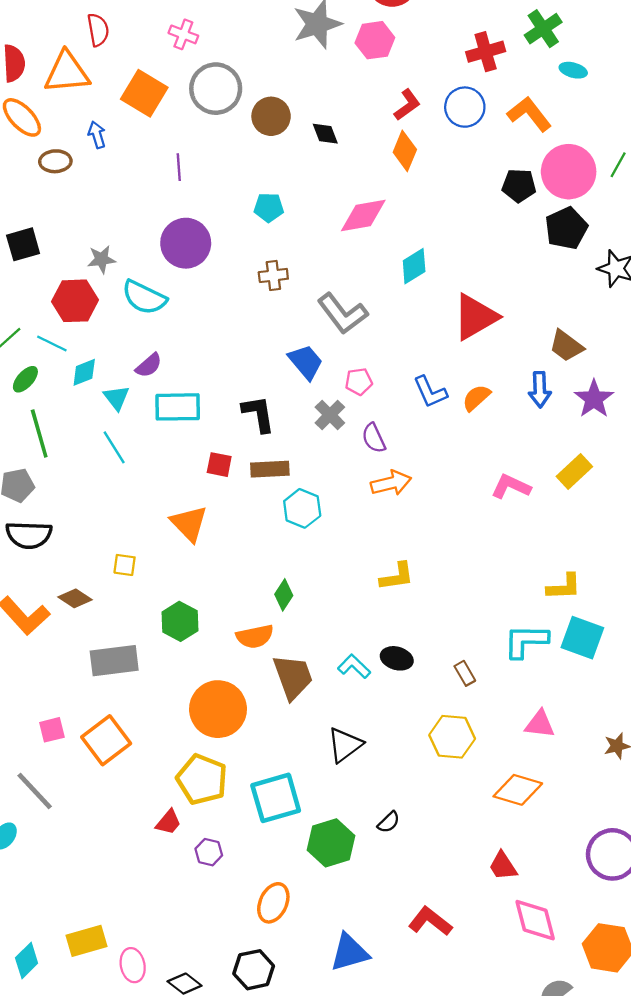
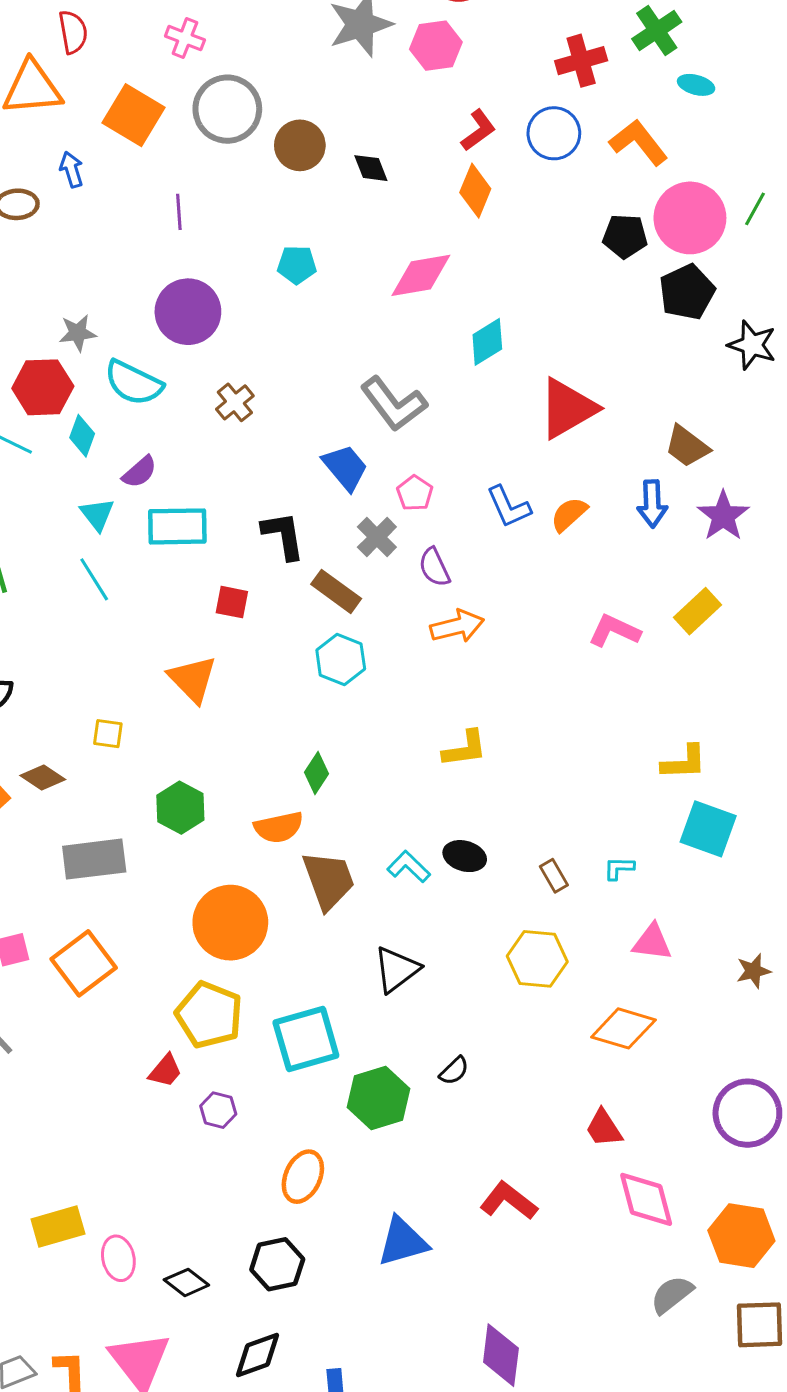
brown cross: (273, 275) -> (235, 402), moved, turned -32
cyan diamond: (84, 372) -> (82, 436), moved, turned -48
pink pentagon: (359, 382) -> (415, 493), turned -30
brown rectangle: (270, 469) -> (336, 591), moved, turned 39
cyan L-shape: (526, 641) -> (619, 868), moved, size x0.5

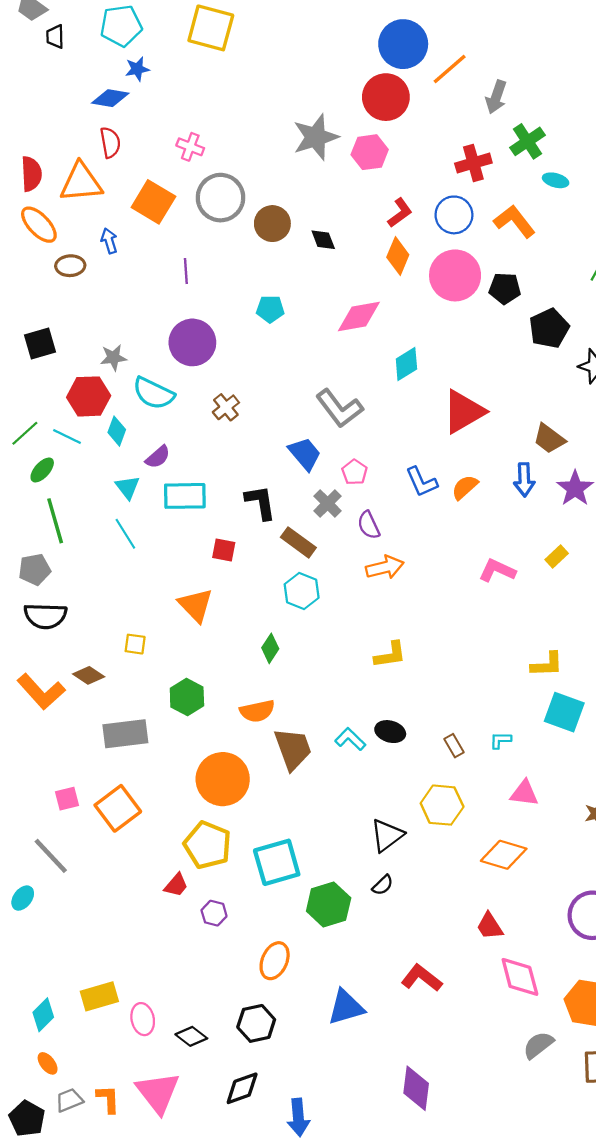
pink circle: (690, 218) -> (455, 275), moved
yellow rectangle: (698, 611) -> (557, 556), size x0.7
green diamond: (316, 773) -> (270, 648), moved
black triangle: (397, 969) -> (387, 835), moved

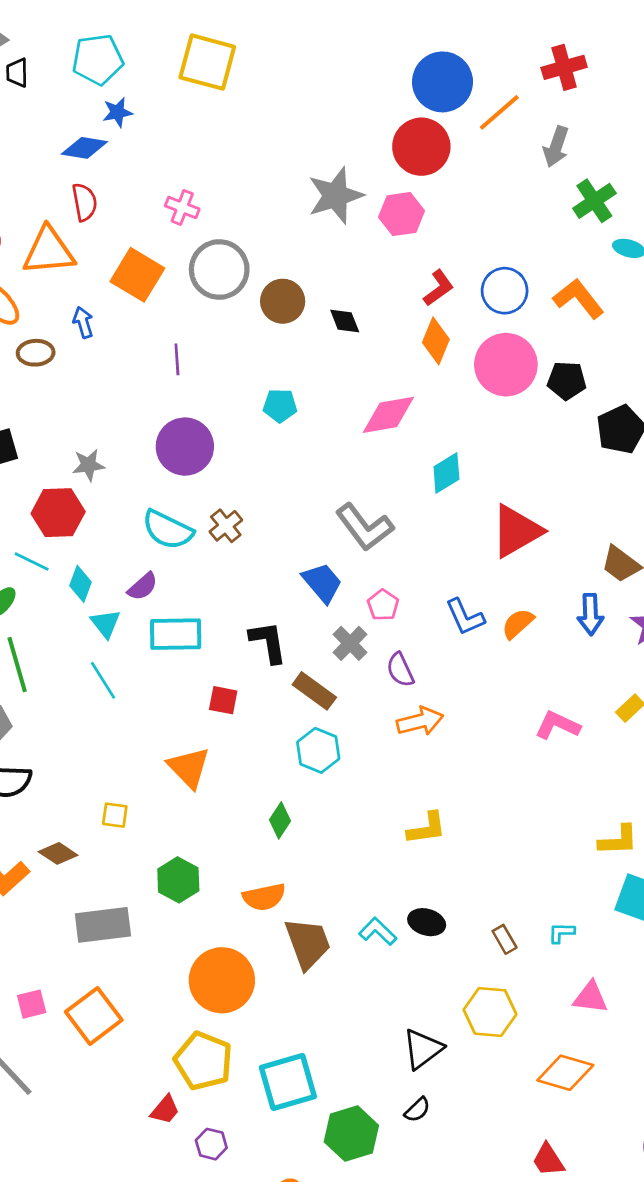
red cross: (473, 163) -> (564, 67), moved
cyan semicircle: (153, 393) -> (168, 530), moved
cyan diamond: (117, 431) -> (81, 584), moved

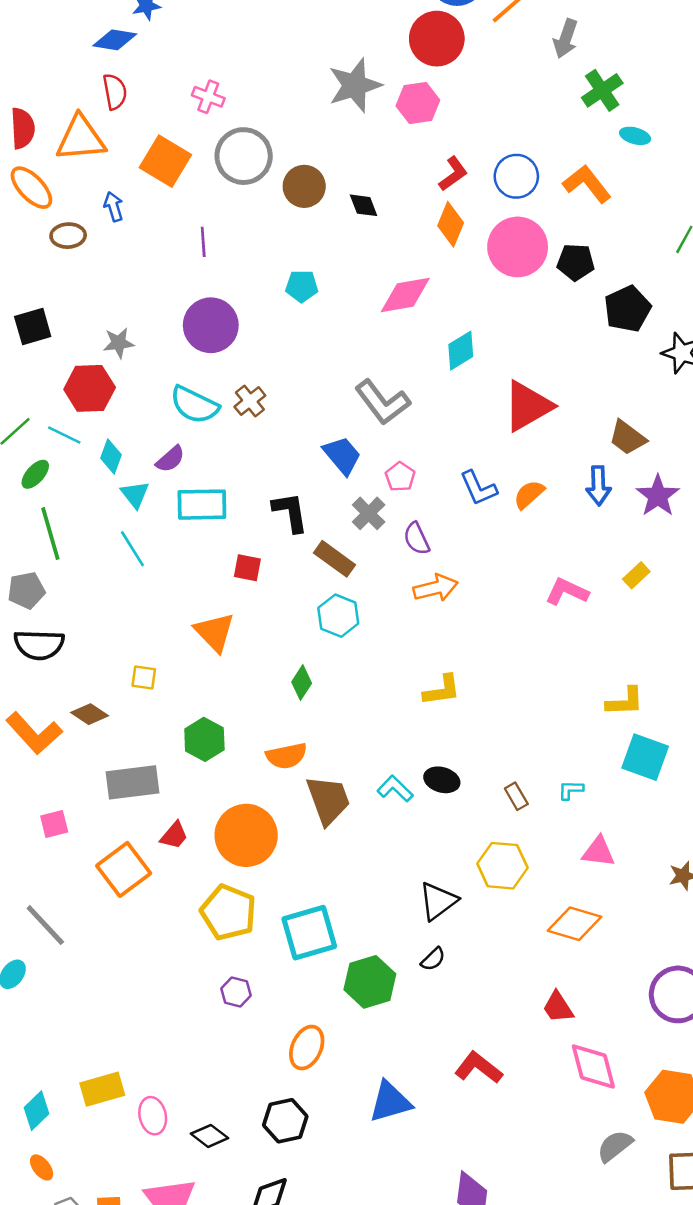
pink square: (32, 1004) -> (54, 824), moved
red trapezoid: (165, 1110) -> (174, 835), moved

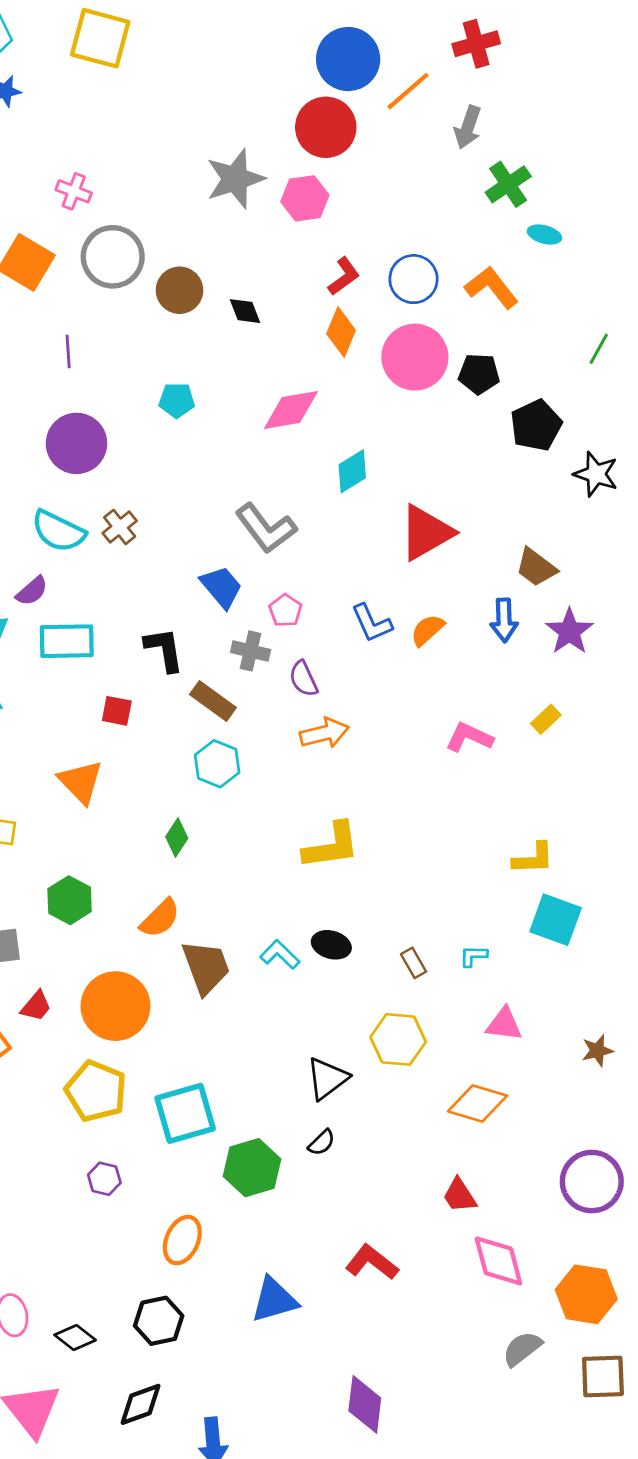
gray cross: (369, 513) -> (251, 651), turned -32
yellow L-shape: (442, 690) -> (331, 846), size x1.4
orange semicircle: (287, 756) -> (160, 918), turned -33

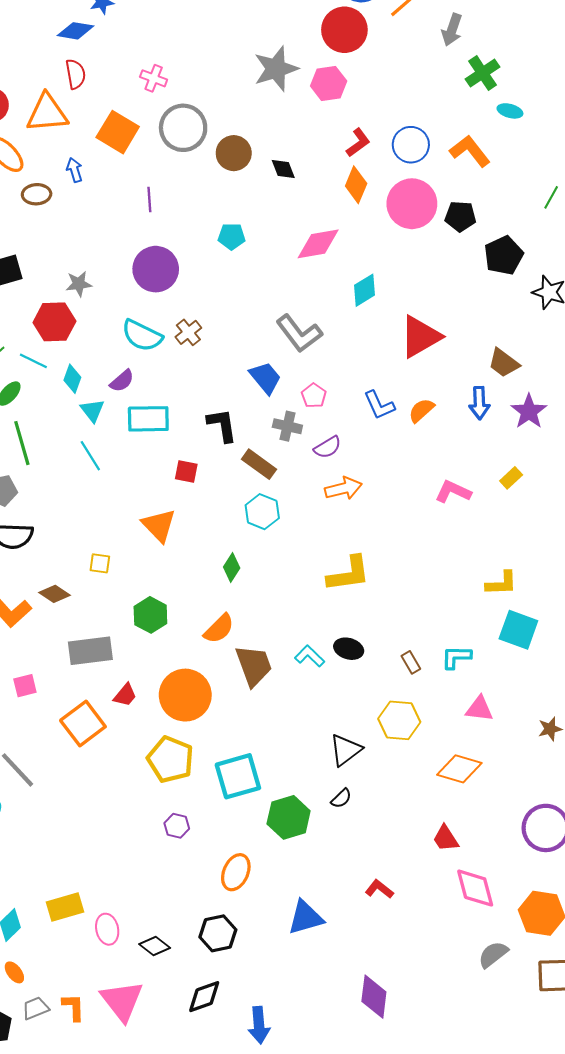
purple semicircle: (303, 679) -> (328, 447), turned -96
cyan L-shape: (473, 956) -> (456, 657), size x1.4
red L-shape: (372, 1262) -> (379, 889), size x0.7

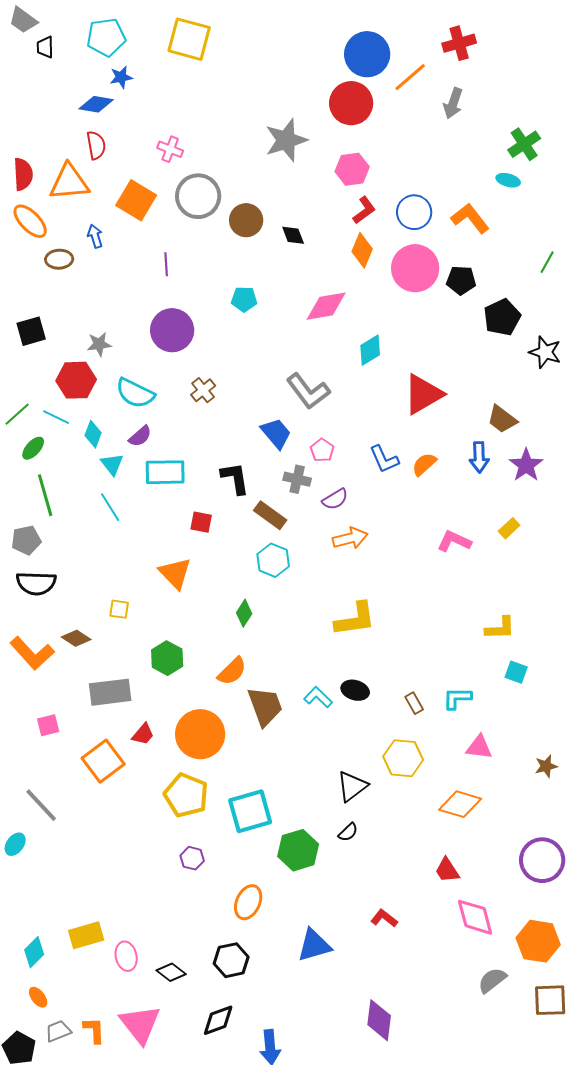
green cross: (483, 73) -> (524, 144), moved
pink hexagon: (329, 84) -> (352, 169), moved
cyan semicircle: (142, 336) -> (135, 393), moved
cyan square: (518, 630) -> (516, 672), size x0.6

